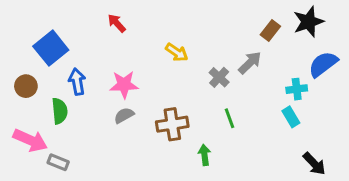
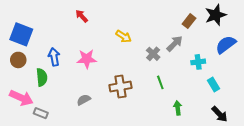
blue square: (51, 48) -> (21, 34), moved, turned -30
cyan cross: (297, 89) -> (198, 62), moved
gray semicircle: (124, 115) -> (84, 100), moved
cyan rectangle: (291, 117) -> (213, 84), moved
green arrow: (205, 155) -> (178, 108), moved

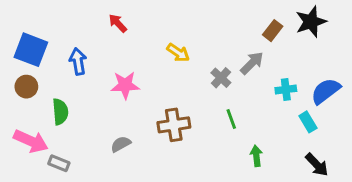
blue semicircle: (226, 45) -> (326, 91), moved
blue arrow: (54, 57) -> (78, 62), moved

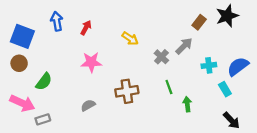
red arrow: (118, 23) -> (86, 28), moved, turned 72
blue arrow: (78, 62) -> (57, 21), moved
green semicircle: (60, 112) -> (44, 82), turned 42
green arrow: (256, 156) -> (187, 104), moved
gray rectangle: (59, 163) -> (43, 119), turned -40

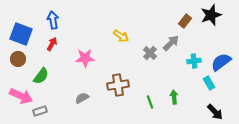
red arrow: (86, 28) -> (52, 44), moved
green line: (169, 87) -> (150, 102), moved

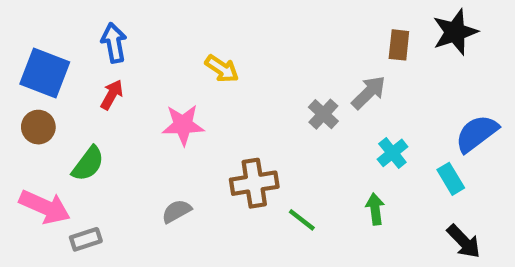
brown rectangle: (185, 21) -> (399, 45), turned -32
yellow arrow: (121, 36) -> (222, 69), moved
cyan cross: (194, 61) -> (392, 153), moved, turned -32
green line: (150, 102) -> (302, 220), moved, turned -32

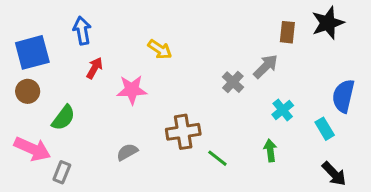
blue square: (45, 73) -> (32, 52), turned -36
red arrow: (112, 95) -> (95, 68), moved
blue semicircle: (477, 134) -> (343, 96), turned -40
gray rectangle: (86, 239) -> (62, 172), turned -50

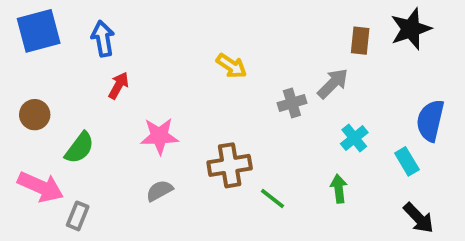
yellow arrow: (160, 49) -> (232, 66), moved
blue square: (32, 52) -> (39, 31), moved
gray cross: (233, 82) -> (292, 103), turned 30
pink star: (132, 90) -> (159, 136), moved

